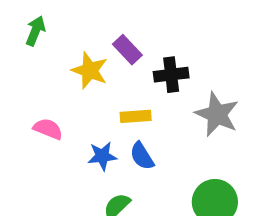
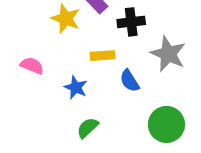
blue star: (102, 156) -> (76, 87), turned 30
blue semicircle: (142, 156) -> (130, 81), moved

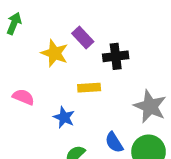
gray star: (168, 54) -> (150, 106), moved
blue semicircle: (130, 81) -> (114, 142), moved

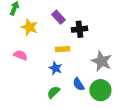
yellow star: (55, 53) -> (29, 27), moved
blue star: (64, 117) -> (55, 68), moved

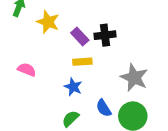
purple rectangle: (58, 17) -> (80, 36), moved
yellow star: (29, 27) -> (48, 22), moved

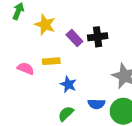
yellow rectangle: (82, 62) -> (51, 61), moved
blue semicircle: (104, 108) -> (96, 104), turned -56

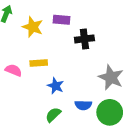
purple rectangle: (74, 38) -> (62, 20), moved, turned -42

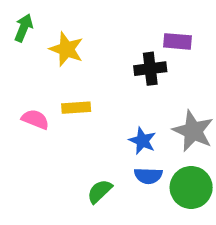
purple rectangle: (62, 20) -> (177, 41), moved
blue star: (56, 86) -> (142, 141), moved

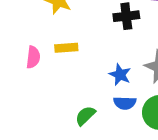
pink semicircle: (35, 119) -> (33, 57), turned 75

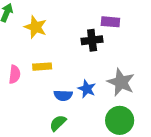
blue semicircle: (125, 103) -> (63, 95), moved

